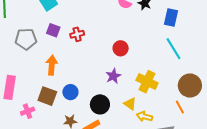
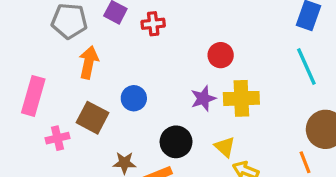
orange arrow: (52, 65) -> (89, 62), moved
yellow cross: (147, 82) -> (241, 98), moved, turned -35
blue circle: (70, 92) -> (134, 98), moved

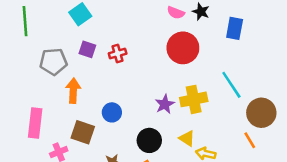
red circle: (221, 55) -> (183, 48), moved, size x1.6
cyan line: (306, 66) -> (231, 85), moved

